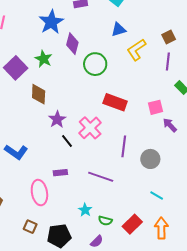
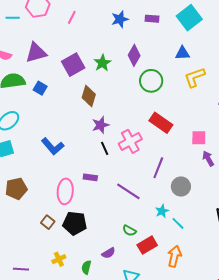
blue star: (51, 22) -> (120, 19), moved, size x0.7
cyan star: (85, 210) -> (162, 211), moved
green semicircle: (105, 221) -> (129, 231), moved
black pentagon: (59, 236) -> (75, 223), moved

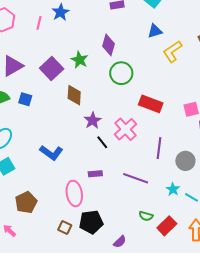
blue star: (120, 19) -> (60, 12), moved
green circle: (151, 81) -> (121, 73), moved
purple semicircle: (108, 253) -> (120, 242), moved

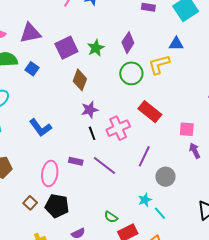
yellow L-shape: (172, 52) -> (159, 64), moved
purple line: (136, 178) -> (104, 166), moved

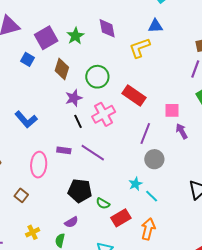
purple diamond: (128, 43) -> (107, 28), turned -40
blue square: (32, 69) -> (27, 59), moved
green circle: (131, 73) -> (97, 77), moved
purple line: (144, 156) -> (145, 133), moved
black pentagon: (57, 206) -> (80, 191), moved

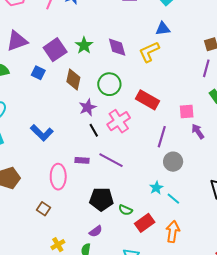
purple diamond: (107, 28) -> (117, 47), moved

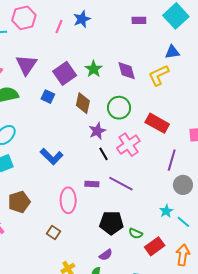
purple triangle: (17, 41) -> (26, 65), turned -35

